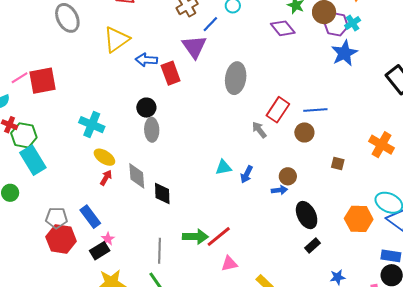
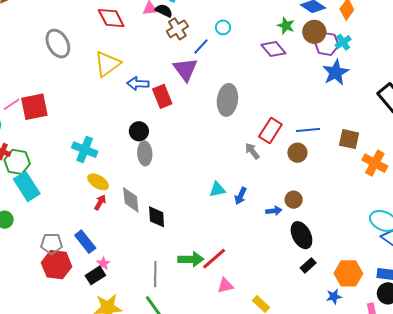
brown square: (338, 164) -> (349, 139), moved, size x1.5
brown circle: (288, 176) -> (294, 200), moved
orange hexagon: (359, 219) -> (348, 273), moved

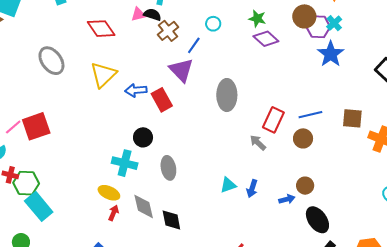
green star: (286, 26) -> (257, 19), moved
cyan cross: (85, 150) -> (125, 163), moved
gray ellipse: (145, 153) -> (168, 168), moved

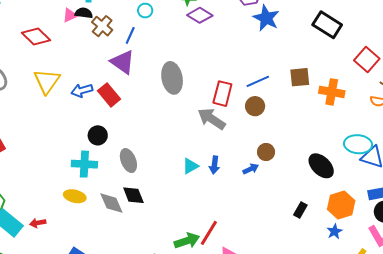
gray arrow: (258, 143) -> (212, 119), size x1.6
red arrow: (114, 213) -> (38, 223), moved, turned -112
black diamond: (171, 220) -> (133, 195), moved
black ellipse: (317, 220) -> (321, 166), moved

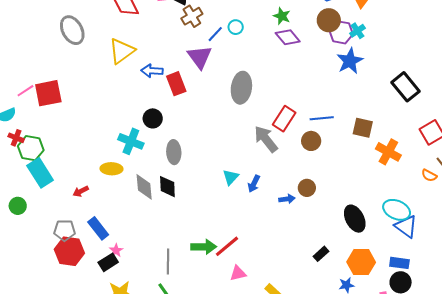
cyan circle: (145, 11) -> (236, 27), moved
cyan triangle: (190, 166) -> (231, 177), turned -36
yellow ellipse: (75, 196) -> (111, 169), turned -30
red arrow: (38, 223) -> (81, 191), moved, turned -35

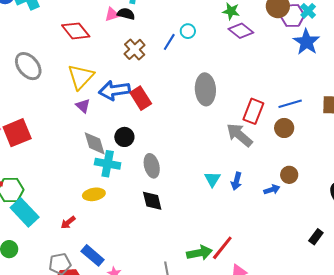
brown cross: (192, 16) -> (135, 49), moved
purple triangle: (200, 57) -> (83, 106), moved, size x0.6
blue arrow: (152, 71) -> (114, 90), size x1.4
gray diamond: (144, 187) -> (95, 143), moved

